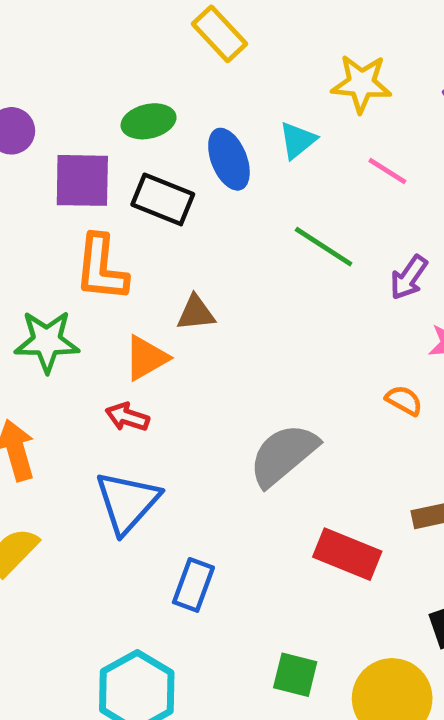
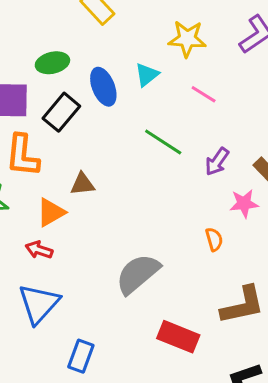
black rectangle: (163, 199) -> (61, 112), turned -72
orange semicircle: (404, 400) -> (214, 239), turned 45

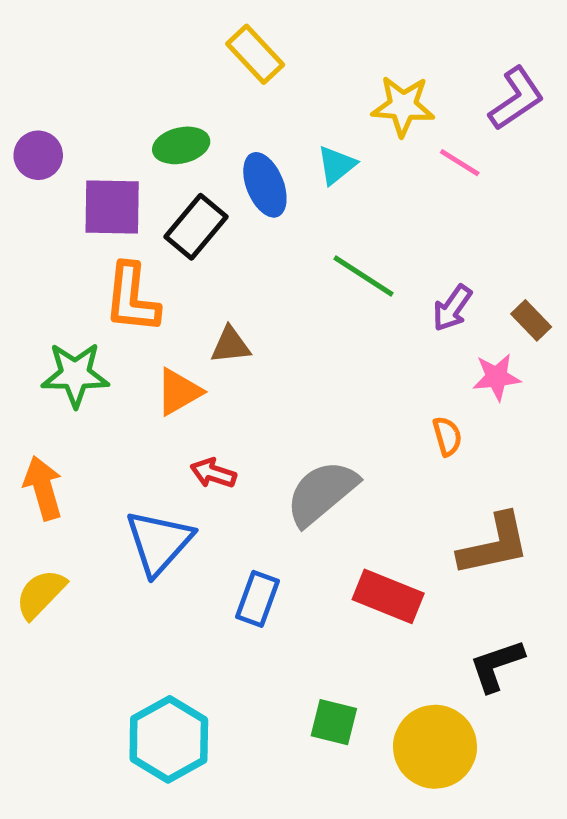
pink line: (204, 94) -> (460, 163), moved
red arrow: (39, 250) -> (213, 473), moved
blue rectangle: (81, 356) -> (258, 599), moved

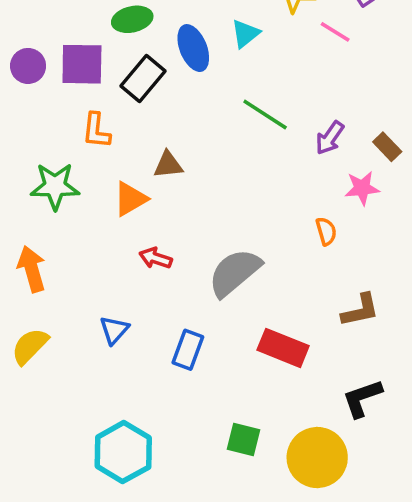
purple circle: (38, 155) -> (28, 66), moved
orange L-shape: (132, 298) -> (96, 131), size x0.7
blue triangle: (159, 542) -> (114, 330), moved, size x0.6
brown L-shape: (494, 545) -> (360, 310), size x0.7

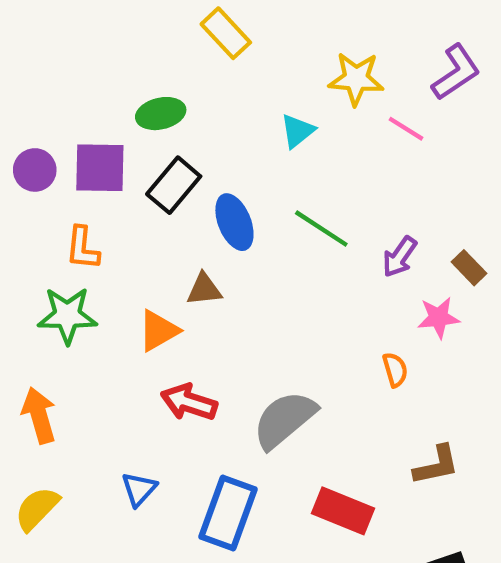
blue ellipse: (193, 48) -> (234, 222), moved
orange L-shape: (96, 131) -> (83, 248), moved
red arrow: (156, 258) -> (189, 402), size x1.4
blue rectangle: (188, 350) -> (228, 513), size x1.5

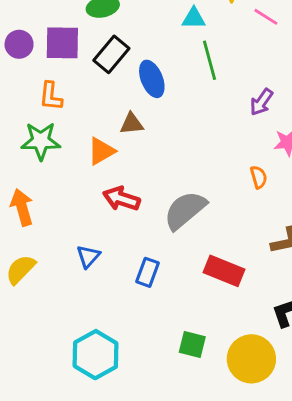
cyan triangle: (297, 131) -> (194, 18), turned 40
green line: (321, 229) -> (210, 60), moved, turned 42
blue rectangle: (228, 513) -> (148, 272), size x0.6

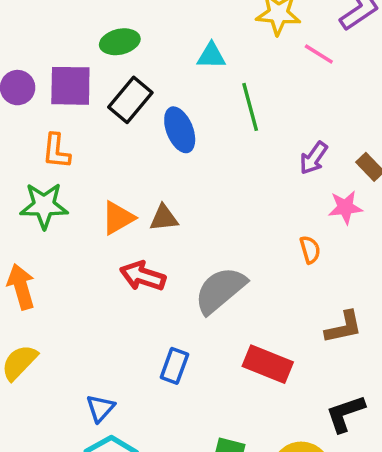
cyan triangle: (194, 18) -> (211, 56), moved
brown triangle: (132, 124) -> (164, 218), moved
blue triangle: (88, 256) -> (100, 408), moved

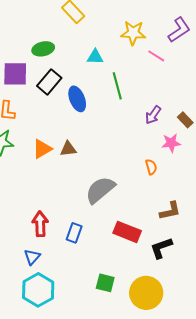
red arrow: (143, 276) -> (40, 224), moved, turned 70
black L-shape: (345, 413) -> (161, 248), moved

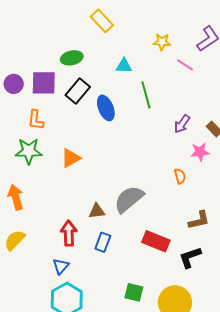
yellow star: (133, 33) -> (162, 42), size x0.7
brown triangle: (68, 149) -> (97, 211), moved

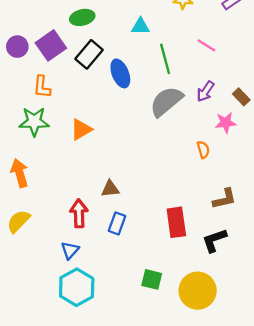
pink line: (185, 65) -> (207, 45), moved
purple square: (44, 83) -> (51, 45), turned -36
gray semicircle: (129, 199) -> (166, 101), moved
red rectangle: (156, 241) -> (176, 222), turned 60

